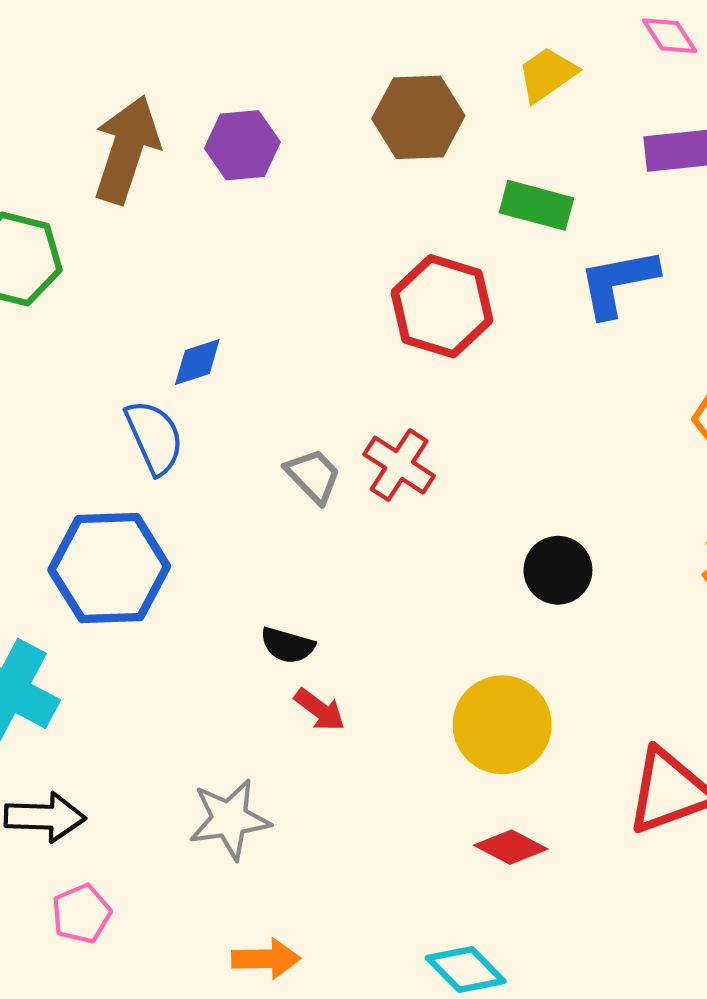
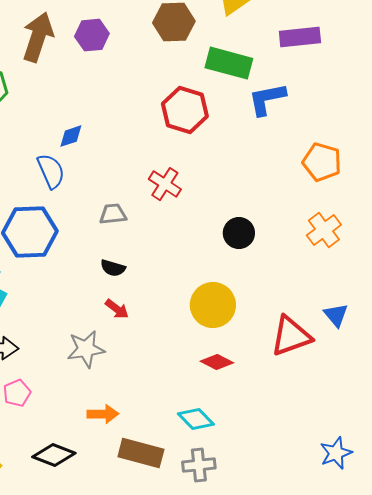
green rectangle: (536, 205) -> (229, 63), size x1.4
gray trapezoid: (313, 476) -> (113, 214), moved, turned -52
red arrow: (320, 710) -> (117, 309), moved

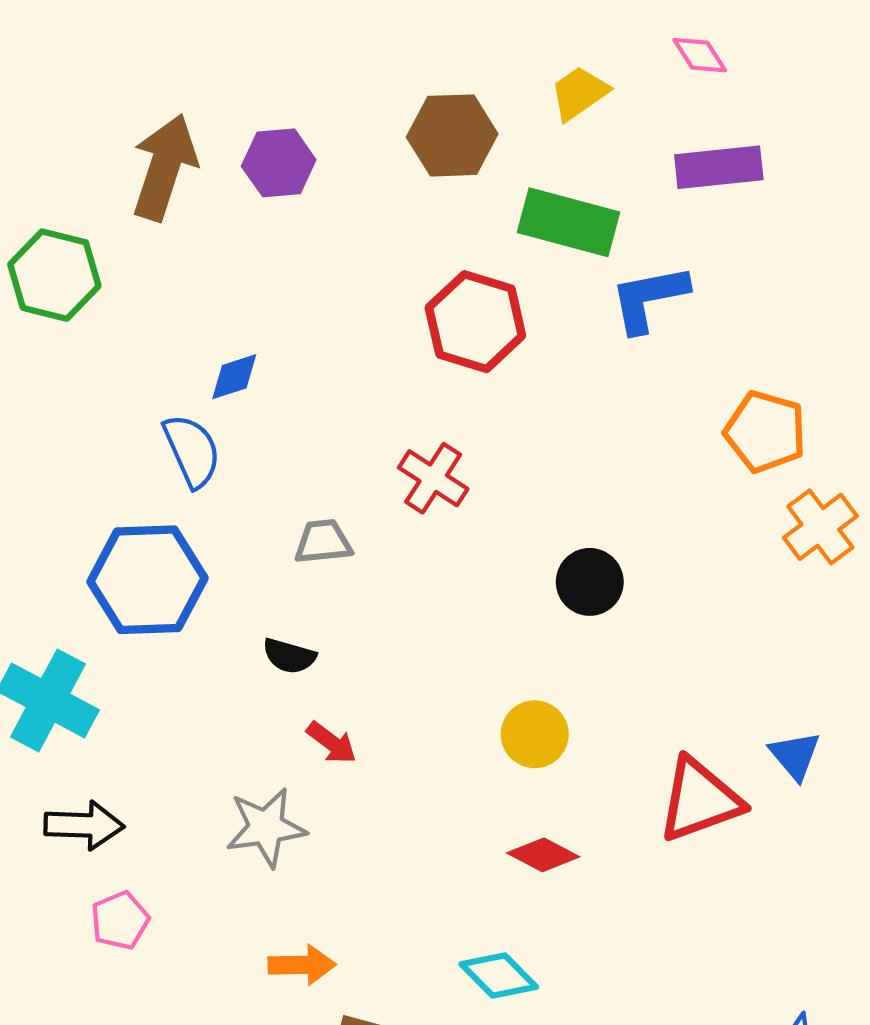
orange cross: (324, 230) -> (820, 527), moved
black semicircle: (113, 268) -> (289, 656), moved
yellow circle: (213, 305) -> (535, 734), size x0.7

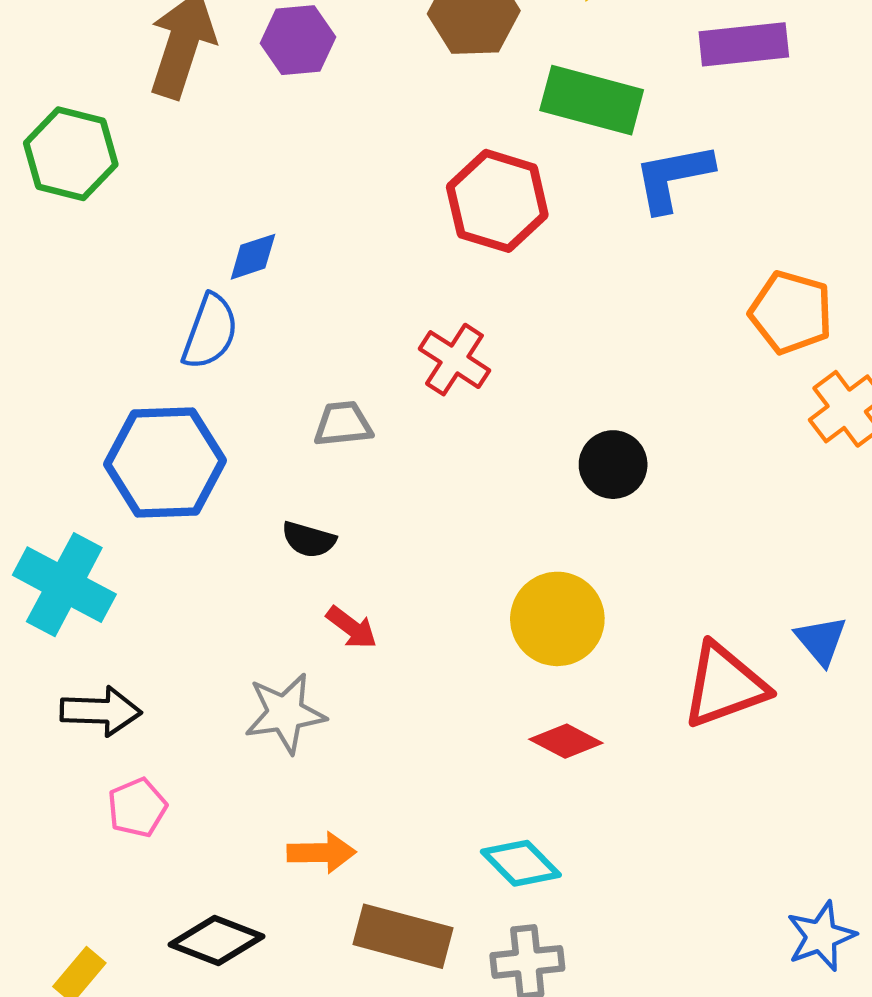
blue semicircle: (192, 451) -> (210, 332), turned 44
yellow circle: (535, 734) -> (557, 619), size x1.4

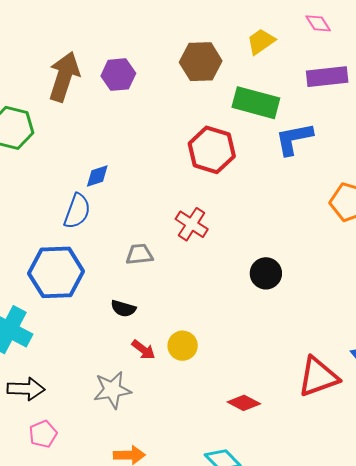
yellow circle: (557, 619) -> (183, 346), moved, size x0.7

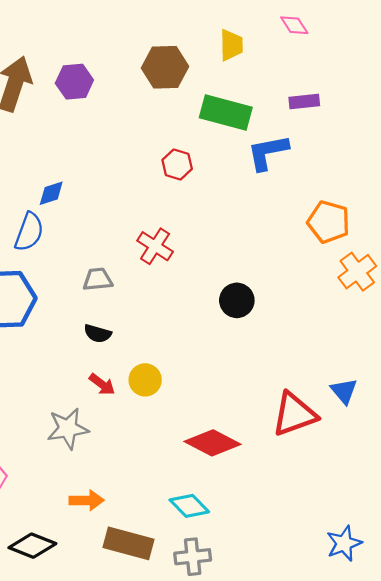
yellow trapezoid: (261, 41) -> (231, 45), turned 124
purple rectangle: (327, 77) -> (304, 101), moved, size x0.7
red hexagon: (212, 150) -> (177, 164), size x0.6
black semicircle: (123, 309) -> (98, 334), moved
red diamond: (244, 403) -> (213, 443), size x1.5

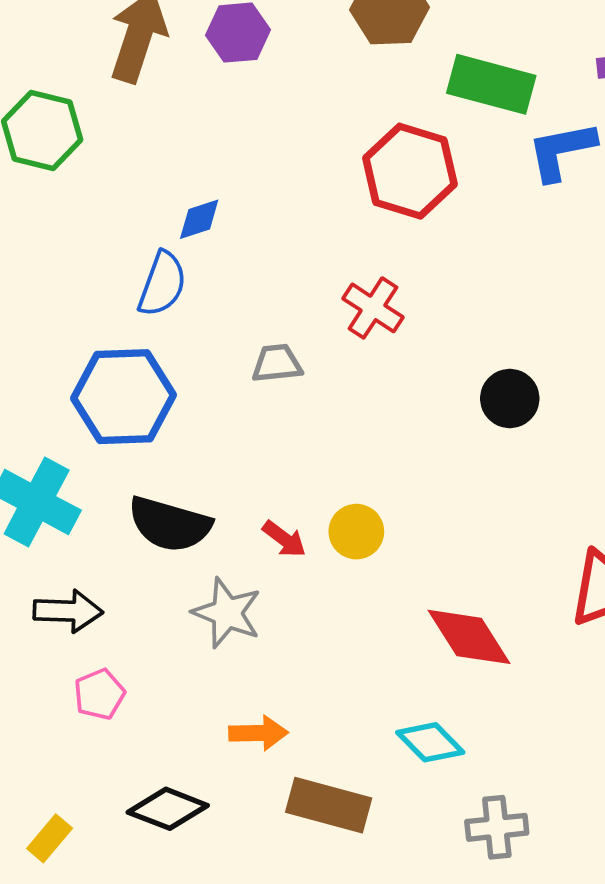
red hexagon: (177, 164) -> (410, 171), size x1.8
black semicircle: (98, 334) -> (170, 524), moved, size x1.8
gray star: (68, 429) -> (227, 613), turned 30
red diamond: (213, 443) -> (469, 637), turned 30
gray cross: (193, 557) -> (497, 827), moved

